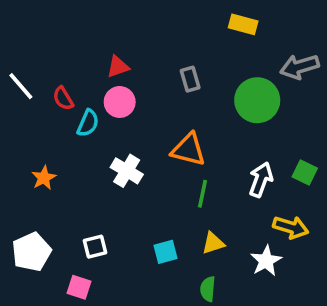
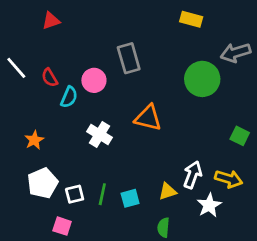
red triangle: (118, 67) -> (51, 21), moved
gray rectangle: (190, 79) -> (129, 58), moved, size x1.5
white arrow: (261, 180) -> (193, 175), moved
green line: (203, 194) -> (102, 194), moved
white pentagon: (31, 252) -> (43, 183), moved

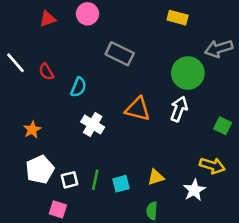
gray rectangle: (129, 58) -> (120, 54), turned -48
pink circle: (94, 80) -> (87, 14), moved
cyan semicircle: (69, 97) -> (78, 87), moved
white arrow: (193, 175) -> (179, 109), moved

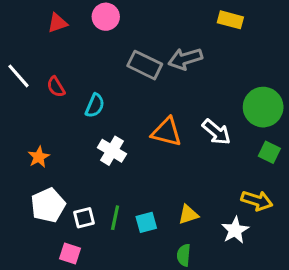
yellow rectangle: (178, 18) -> (230, 20), moved
gray arrow: (219, 49) -> (185, 59), moved
green circle: (188, 73) -> (263, 107), moved
white arrow: (179, 109) -> (216, 132), turned 110

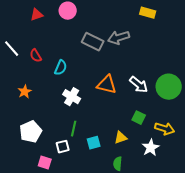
green circle: (263, 107) -> (169, 87), moved
green square: (269, 152) -> (139, 118), moved
orange star: (39, 157) -> (25, 92), moved
white square: (84, 218) -> (63, 147), moved
green line: (115, 218) -> (74, 129), moved

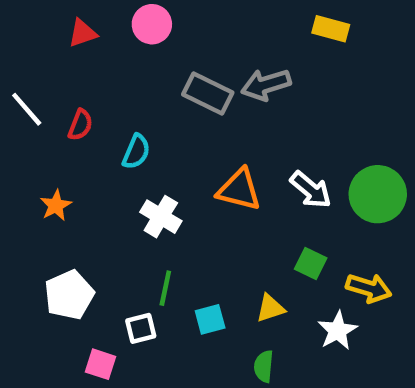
red semicircle: (36, 56) -> (80, 125), turned -128

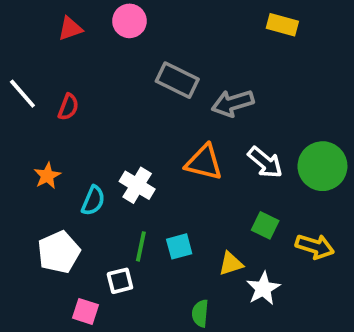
gray arrow: (266, 85) -> (233, 103), moved
cyan semicircle: (136, 152) -> (93, 201), moved
cyan square: (210, 319) -> (179, 246), moved
white star: (337, 331) -> (263, 288), moved
green semicircle: (264, 366) -> (200, 313), moved

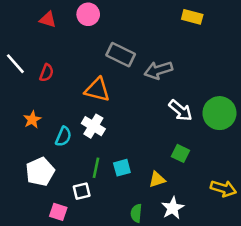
red triangle: (70, 29) -> (48, 19), turned 36
orange triangle: (204, 162) -> (97, 90), moved
yellow arrow: (315, 246) -> (223, 189), moved
white star: (263, 288) -> (173, 208), moved

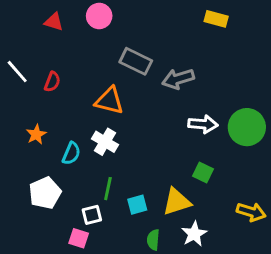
white arrow: (180, 111) -> (203, 124), turned -35
cyan square: (122, 168) -> (137, 205), moved
yellow triangle: (157, 179) -> (177, 202), size x1.5
pink square: (58, 212) -> (79, 238), moved

